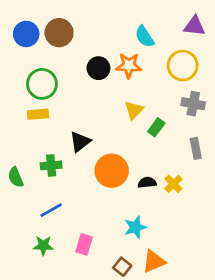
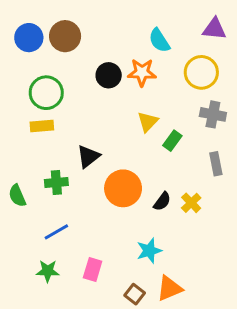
black semicircle: (147, 183) -> (162, 201), turned 132

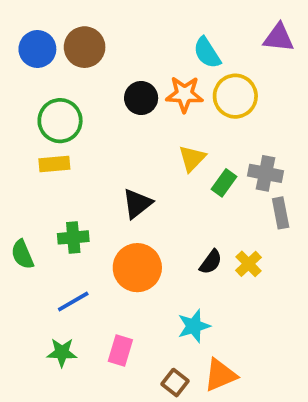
yellow circle: (201, 72) -> (235, 96), moved
gray cross: (213, 114) -> (265, 173), moved
black triangle: (88, 156) -> (137, 204), moved
orange circle: (123, 188) -> (137, 268), moved

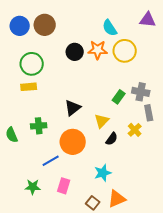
yellow triangle: (192, 158) -> (102, 121), moved
yellow cross: (248, 264) -> (135, 130), moved
blue line: (73, 302) -> (51, 161), moved

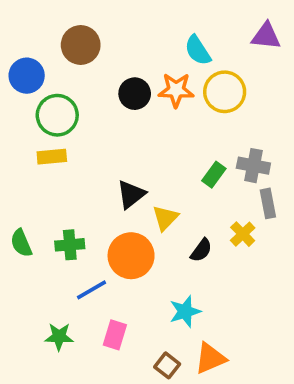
blue circle: (20, 26) -> (27, 76), moved
yellow triangle: (102, 121) -> (165, 218), moved
green cross: (39, 126) -> (70, 245), moved

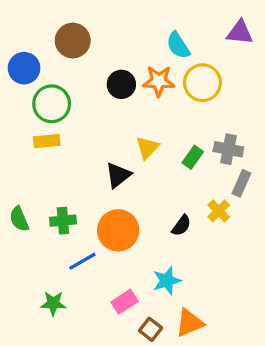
gray rectangle: (268, 203) -> (241, 183), turned 35
yellow triangle: (165, 218) -> (147, 148), moved
pink rectangle: (115, 335) -> (125, 302), moved, turned 40

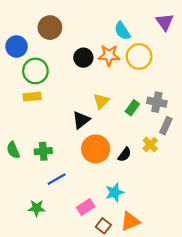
purple triangle: (240, 32) -> (165, 22), turned 48
orange circle: (118, 230) -> (96, 149), moved

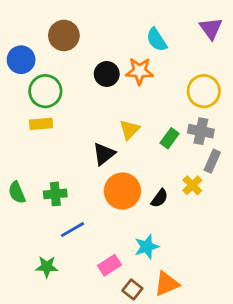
yellow circle: (139, 57) -> (204, 91), moved

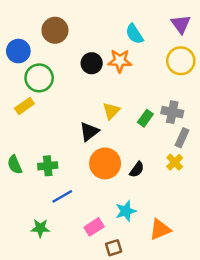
yellow circle: (204, 91) -> (181, 61), moved
yellow rectangle: (41, 124) -> (24, 106), moved, turned -30
yellow cross: (192, 185) -> (175, 162), moved
orange triangle: (167, 284) -> (160, 229), moved
brown square: (132, 290) -> (114, 248), turned 35

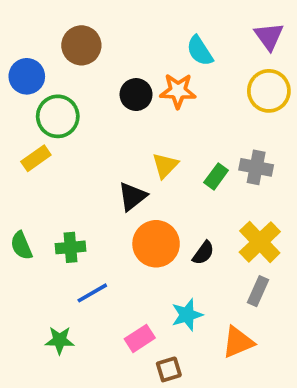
gray rectangle: (182, 138) -> (258, 291), moved
yellow cross: (175, 162) -> (260, 242), size x1.6

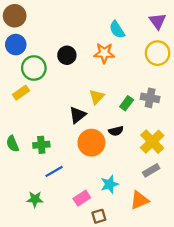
brown circle: (81, 45) -> (15, 16), moved
black circle: (136, 95) -> (67, 55), moved
black semicircle: (203, 253) -> (116, 131), moved, turned 40
gray rectangle: (258, 291) -> (151, 170), turned 35

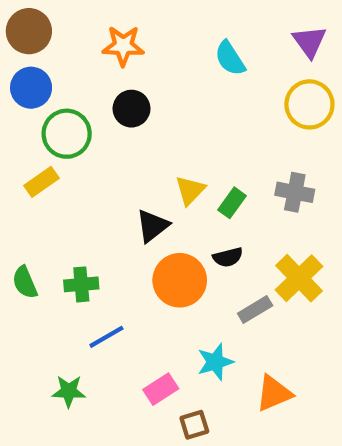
orange star: (104, 53) -> (123, 46), moved
green rectangle: (127, 103) -> (232, 203), moved
gray rectangle: (151, 170) -> (255, 310), moved

